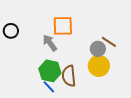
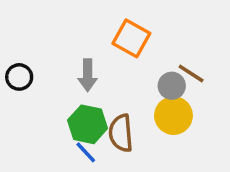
orange square: (63, 26) -> (131, 38), moved, turned 30
black circle: (11, 31) -> (19, 77), moved
gray arrow: (50, 43) -> (88, 75), turned -144

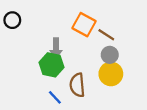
brown line: (191, 73) -> (106, 35), moved
black circle: (19, 77) -> (12, 20), moved
green hexagon: (88, 124) -> (51, 65), moved

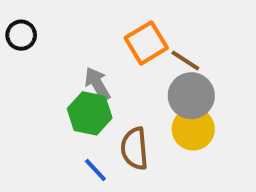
orange square: (84, 25) -> (146, 43), turned 30
gray arrow: (56, 48) -> (97, 84), turned 150
gray circle: (110, 55) -> (191, 96), size x1.5

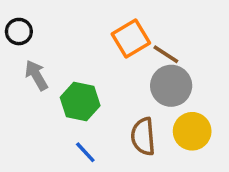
gray arrow: (97, 84) -> (36, 75), moved
yellow circle: (193, 129) -> (192, 131), moved
brown semicircle: (135, 149) -> (143, 137), moved

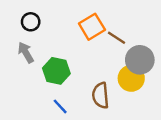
black circle: (19, 32) -> (31, 22), moved
gray circle: (171, 86) -> (140, 60), moved
yellow circle: (192, 131) -> (131, 78), moved

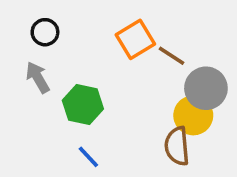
brown semicircle: (101, 95) -> (177, 146), moved

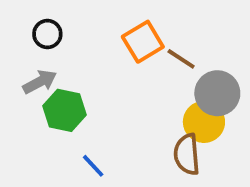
gray arrow: (38, 77) -> (40, 82), turned 92
green hexagon: (83, 105) -> (65, 110), moved

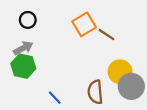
gray circle: (217, 93) -> (131, 86), moved
green hexagon: (65, 110) -> (23, 66), moved
brown semicircle: (187, 154) -> (95, 92), moved

